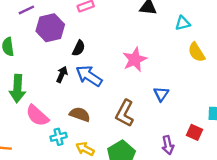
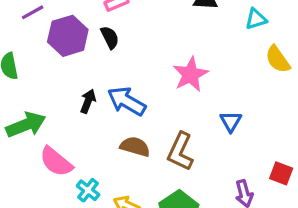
black semicircle: (79, 48) -> (110, 37), moved, turned -49
green arrow: (17, 89) -> (26, 125), turned -112
brown semicircle: (80, 114) -> (135, 147), moved
cyan cross: (59, 137) -> (88, 190), turned -35

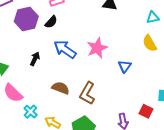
cyan triangle: (256, 19) -> (153, 17), moved
black semicircle: (110, 37) -> (51, 22), turned 64
blue arrow: (127, 101) -> (65, 49), moved
blue triangle: (231, 121) -> (125, 66), moved

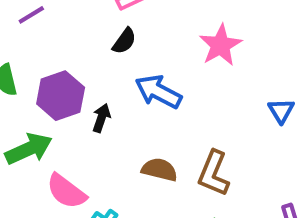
purple hexagon: (26, 19) -> (61, 96), moved
pink star: (97, 48) -> (220, 45), moved

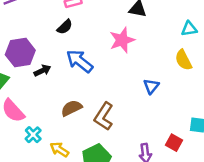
black arrow: (101, 118) -> (42, 71), turned 35
brown semicircle: (159, 170) -> (72, 108), turned -50

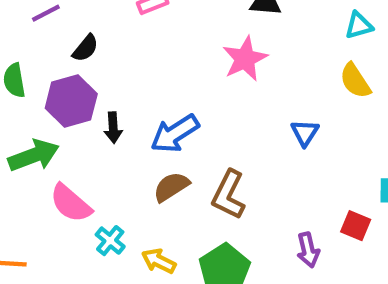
black semicircle: (65, 27) -> (85, 48), moved
blue arrow: (80, 61) -> (175, 134), moved, turned -64
black arrow: (42, 71) -> (113, 128), turned 119

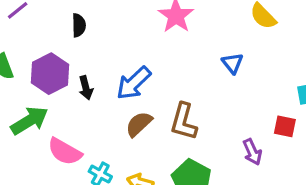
black semicircle: (85, 48) -> (79, 25), moved, turned -30

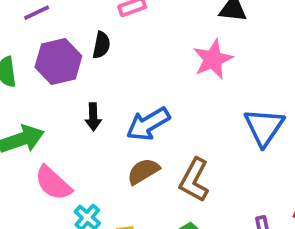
blue triangle: (232, 63) -> (264, 127), size x1.6
purple hexagon: (50, 74) -> (58, 61), moved

